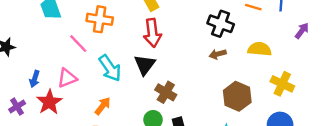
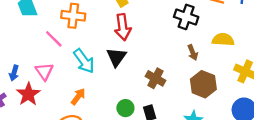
brown arrow: (218, 54) -> (193, 52), moved, turned -96
pink triangle: (67, 78) -> (44, 71), turned -42
brown cross: (166, 92) -> (156, 78), moved

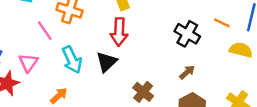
yellow semicircle: (223, 40) -> (241, 50), moved
brown arrow: (193, 52) -> (187, 72), turned -120

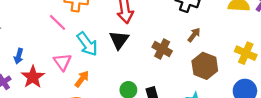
pink triangle: (28, 63) -> (62, 62), moved
brown cross: (143, 92) -> (162, 49), moved

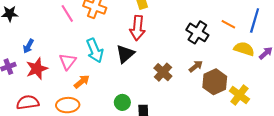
pink line: (58, 22) -> (67, 13), moved
brown hexagon: (205, 66) -> (215, 82), moved

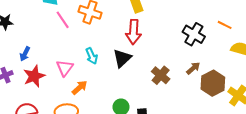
cyan arrow: (95, 50) -> (92, 56), size x0.7

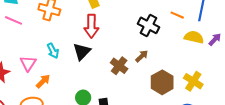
pink line: (63, 20) -> (14, 20), moved, turned -30
brown arrow: (193, 68) -> (142, 56), moved
brown hexagon: (213, 83) -> (162, 82), moved

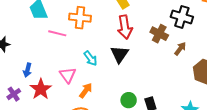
pink line: (14, 20) -> (57, 33), moved
brown cross: (119, 66) -> (159, 34), moved

